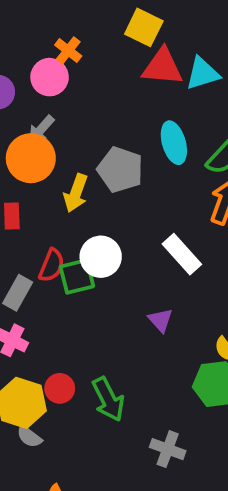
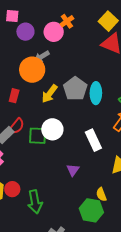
cyan ellipse: (174, 143) -> (96, 93), moved
red semicircle: (52, 265) -> (17, 126), moved

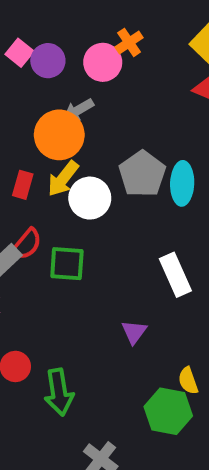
pink square: (12, 16) -> (20, 53), moved, turned 32
yellow arrow: (49, 94) -> (63, 179), moved
white circle: (52, 129) -> (90, 198), moved

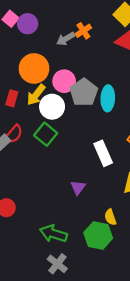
orange cross: (129, 42) -> (83, 31), moved
pink circle: (103, 62) -> (64, 81), moved
gray arrow: (78, 110) -> (66, 39), moved
green square: (67, 264) -> (46, 134), moved, turned 35
green arrow: (59, 392) -> (53, 234), moved, turned 116

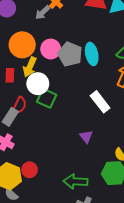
white circle: (52, 107) -> (38, 84), moved

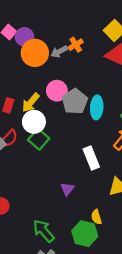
orange circle: (22, 45) -> (35, 53), moved
green arrow: (75, 181) -> (44, 231), turned 30

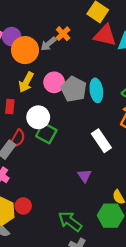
yellow arrow: (31, 103) -> (26, 82), moved

